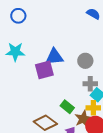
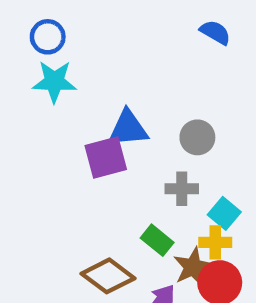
cyan star: (15, 52) -> (54, 82), moved
gray cross: (90, 84) -> (182, 189), moved

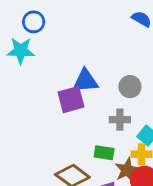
cyan star: (54, 82) -> (21, 51), moved
green rectangle: (157, 240) -> (104, 153), turned -30

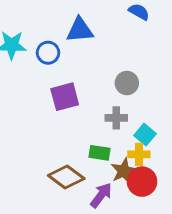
blue circle: (34, 22) -> (48, 53), moved
blue triangle: (85, 81) -> (80, 30), moved

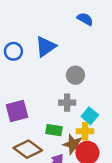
blue triangle: (80, 30) -> (46, 47), moved, turned -30
purple square: (65, 97) -> (17, 111), moved
brown star: (124, 171) -> (73, 144), turned -30

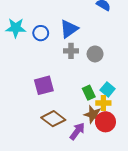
gray cross: (67, 103) -> (71, 51), moved
green rectangle: (54, 130) -> (89, 93), moved, turned 56

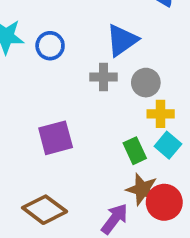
blue triangle: (69, 29) -> (122, 40), moved
yellow cross: (103, 103) -> (161, 114), moved
brown diamond: (53, 119) -> (45, 210), moved

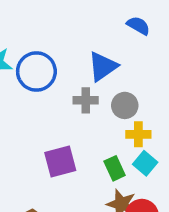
blue circle: (50, 46) -> (36, 71), size x1.5
purple square: (56, 138) -> (60, 162), moved

